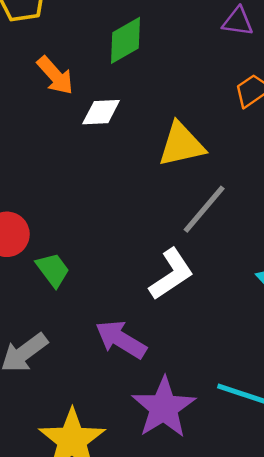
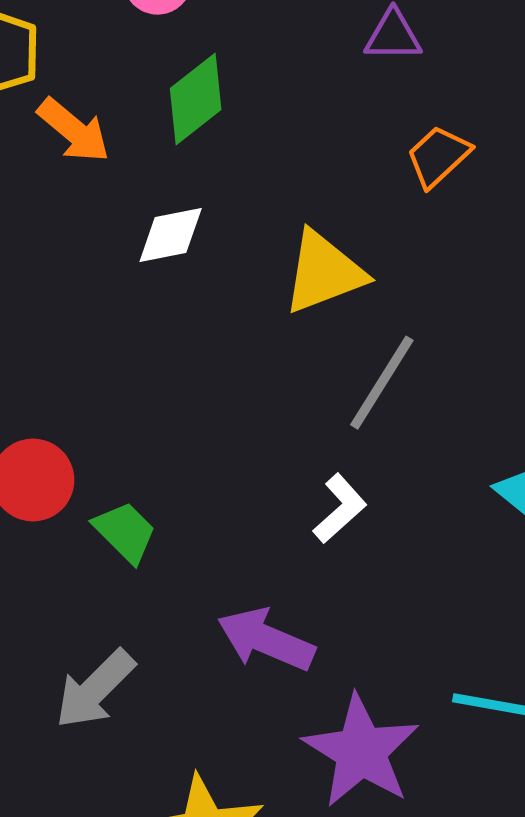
orange arrow: (55, 75) -> (74, 130), moved
white L-shape: (171, 274) -> (340, 509), size x0.7

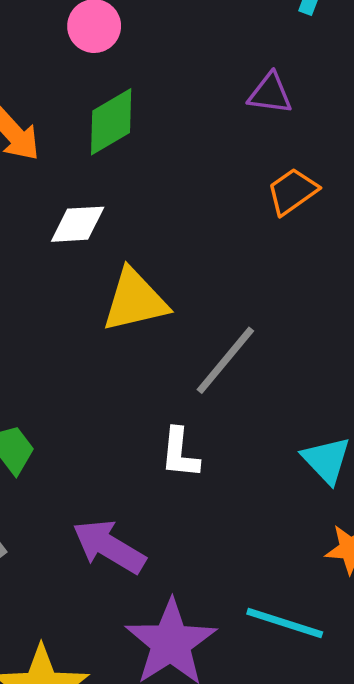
yellow triangle: (324, 272) -> (135, 300), moved
white L-shape: (340, 509) -> (180, 453), turned 130

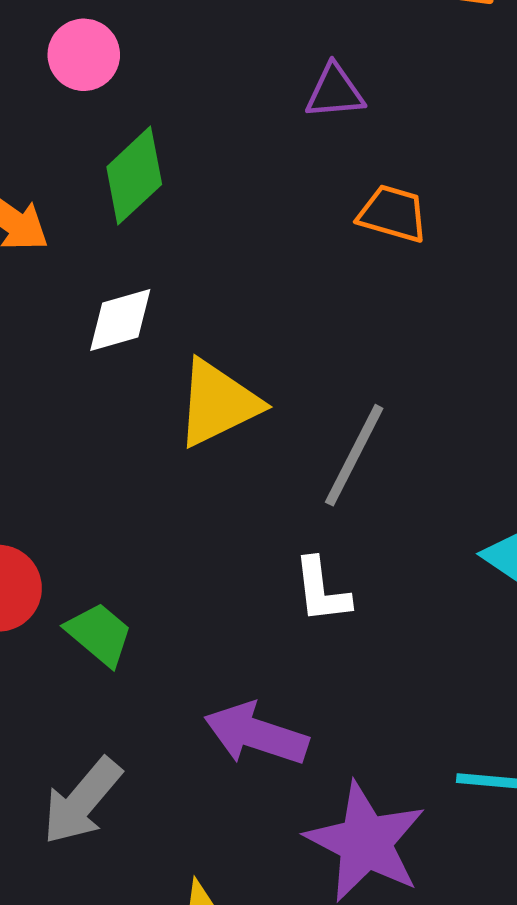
orange trapezoid: (292, 191) -> (393, 214), turned 64

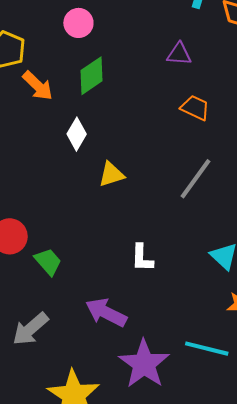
white diamond: (120, 320) -> (77, 134), turned -52
yellow triangle: (218, 403) -> (111, 174), size x0.7
gray line: (354, 455) -> (195, 179), moved

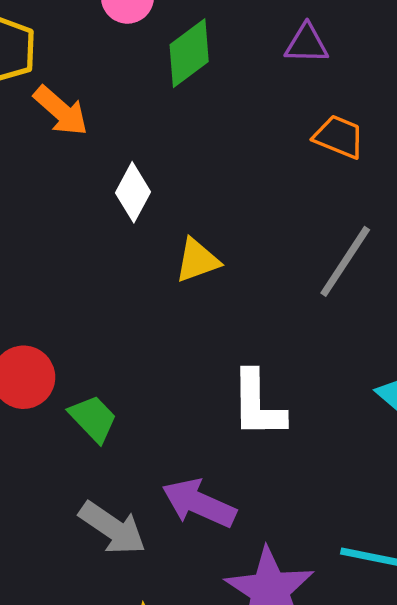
green diamond: (92, 76) -> (189, 53), moved
white L-shape: (142, 258) -> (258, 404), size x1.4
gray arrow: (30, 329) -> (112, 528), moved, turned -102

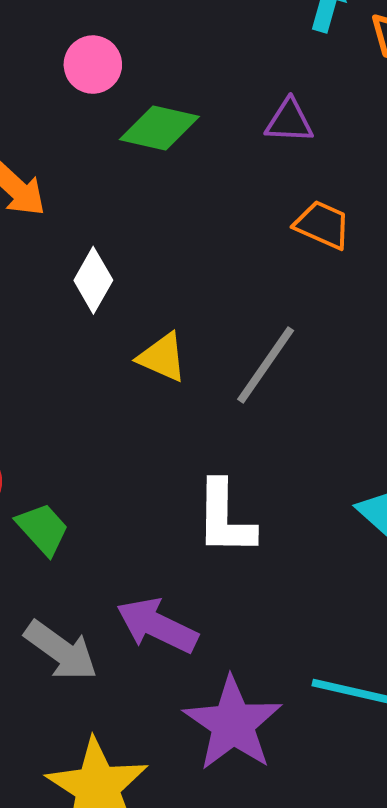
green diamond: (189, 53) -> (159, 128), turned 48
yellow triangle: (197, 260) -> (162, 357), turned 42
gray line: (345, 261) -> (266, 365), moved

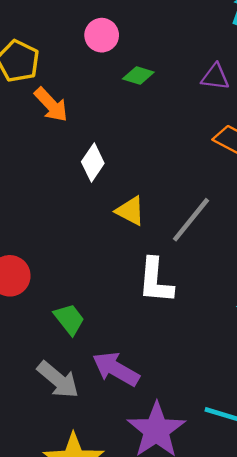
green diamond: (159, 128) -> (138, 75), size x0.7
white L-shape: (225, 518) -> (156, 281), moved
green trapezoid: (43, 529) -> (69, 319), moved

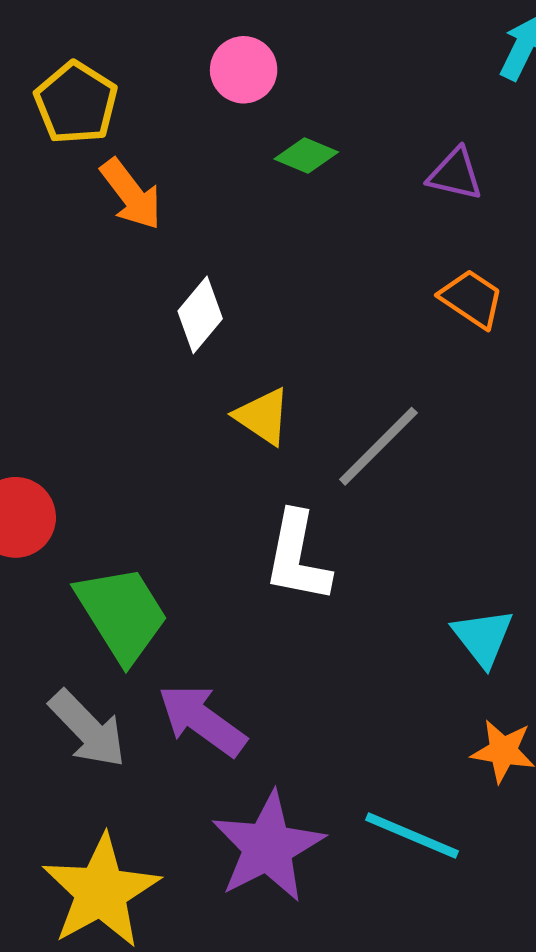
green trapezoid: (69, 319) -> (122, 614), size x1.6

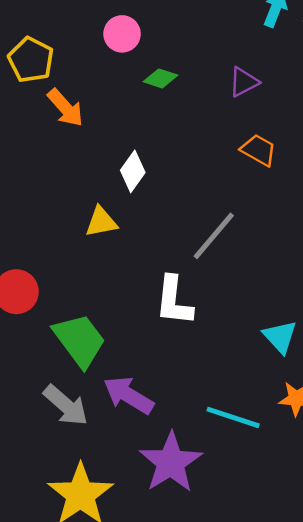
purple triangle: (455, 174) -> (244, 82), turned -36
white diamond: (200, 315) -> (133, 171), moved
yellow triangle: (263, 416) -> (101, 222), moved, turned -40
cyan line: (412, 836) -> (233, 417), moved

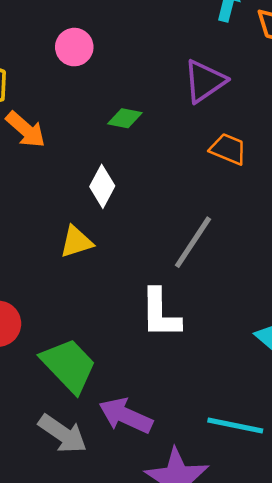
green diamond: (161, 78) -> (125, 118), moved
purple triangle: (244, 82) -> (205, 81), size x1.4

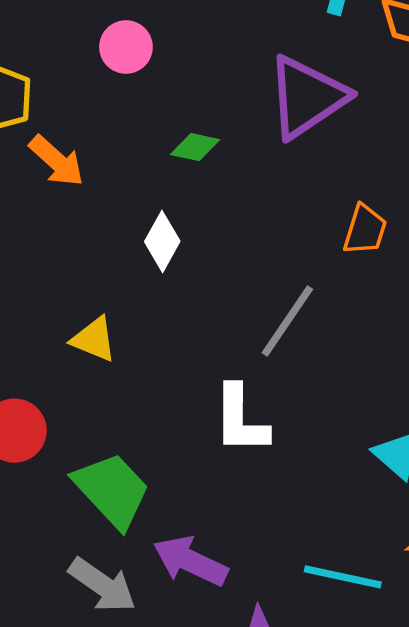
purple triangle: (205, 81) -> (307, 97), size x1.4
orange trapezoid: (228, 149) -> (365, 230), moved, turned 84
yellow triangle: (76, 242) -> (94, 339), moved, turned 39

